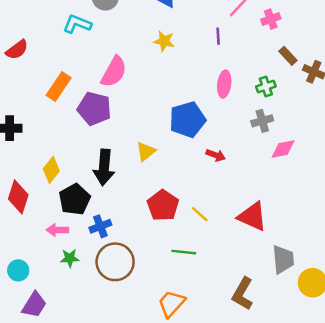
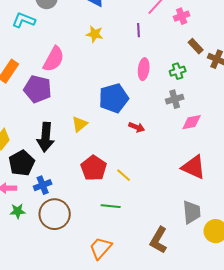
red triangle: (252, 216) -> (194, 167), moved

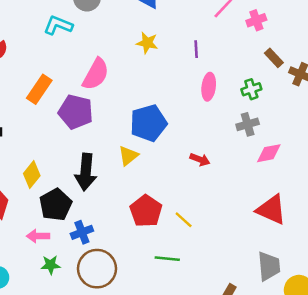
purple line: (139, 30) -> (196, 49), moved
blue pentagon: (114, 98) -> (148, 123), moved

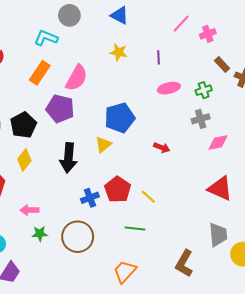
pink ellipse: (209, 87) -> (169, 88), turned 70
orange rectangle: (39, 89) -> (40, 73), moved
black pentagon: (56, 205) -> (23, 125), moved
blue cross: (82, 232) -> (90, 198), moved

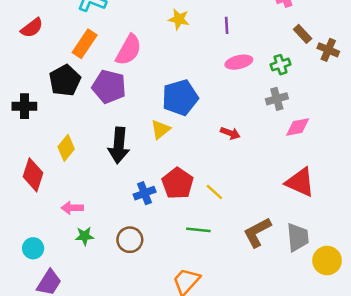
black pentagon: (23, 125) -> (65, 80), moved
brown circle: (78, 237) -> (130, 240), size x0.7
brown L-shape: (184, 263) -> (257, 232), moved, turned 32

